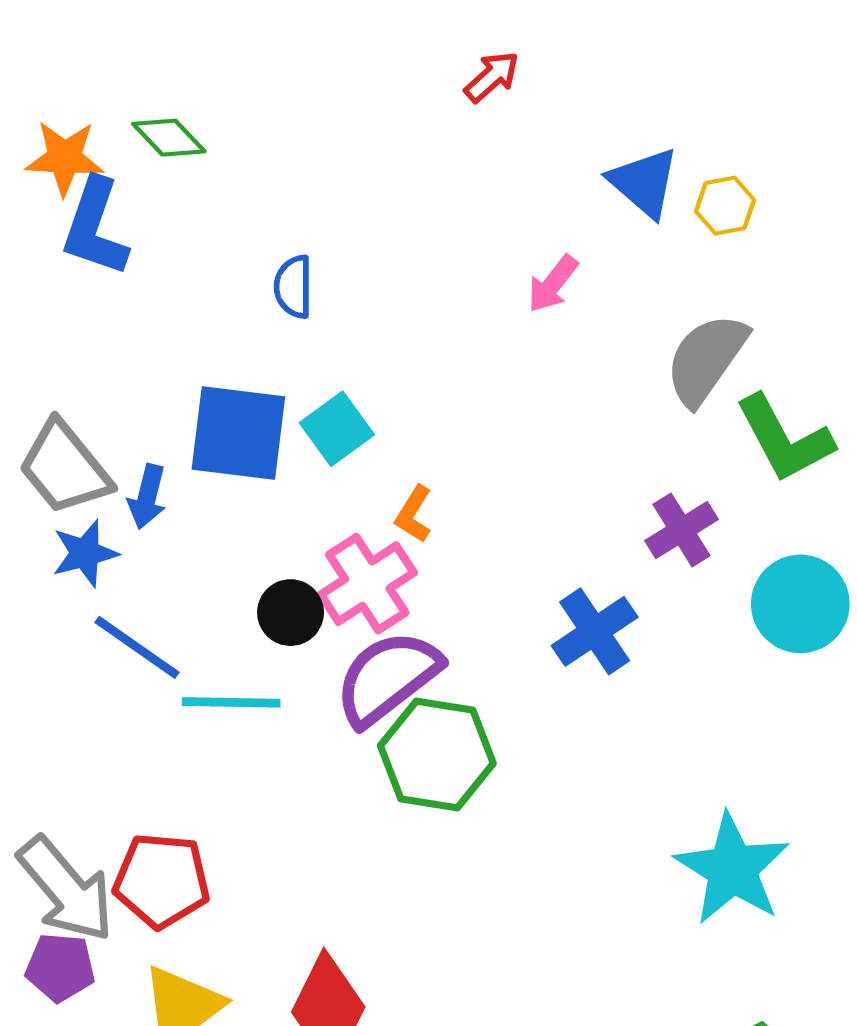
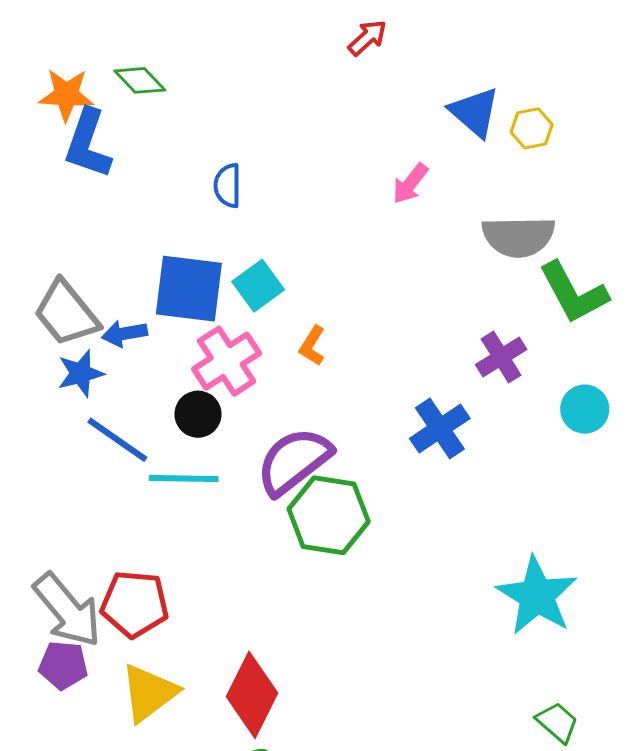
gray semicircle: (706, 359) -> (518, 237), turned -126
blue arrow: (147, 497) -> (125, 334), turned 66
pink cross: (367, 584) -> (227, 361), moved
cyan circle: (800, 604) -> (585, 409), size x0.7
black circle: (291, 613) -> (198, 414), moved

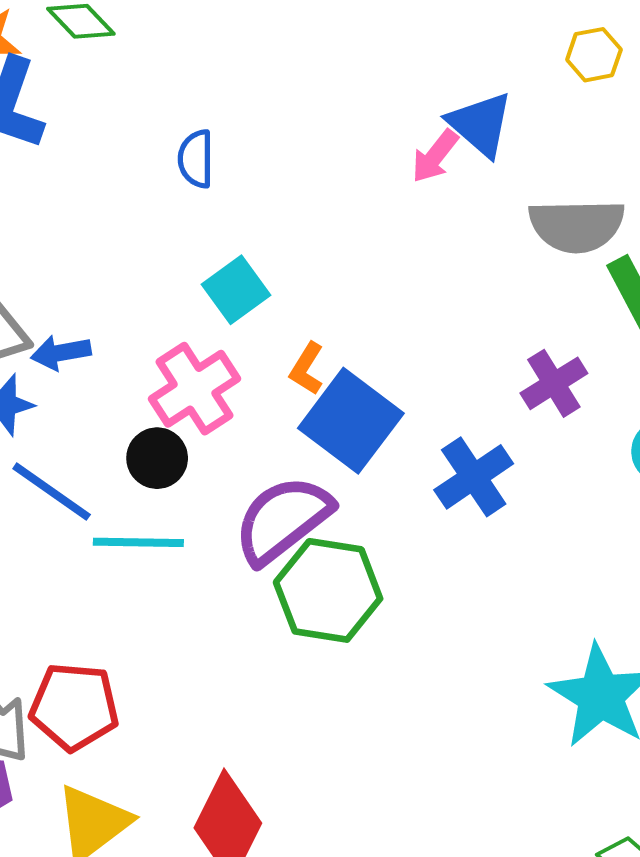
blue triangle: (475, 112) -> (480, 124), moved
yellow hexagon: (532, 128) -> (594, 55), moved
blue square: (189, 289) -> (351, 421), moved, turned 30

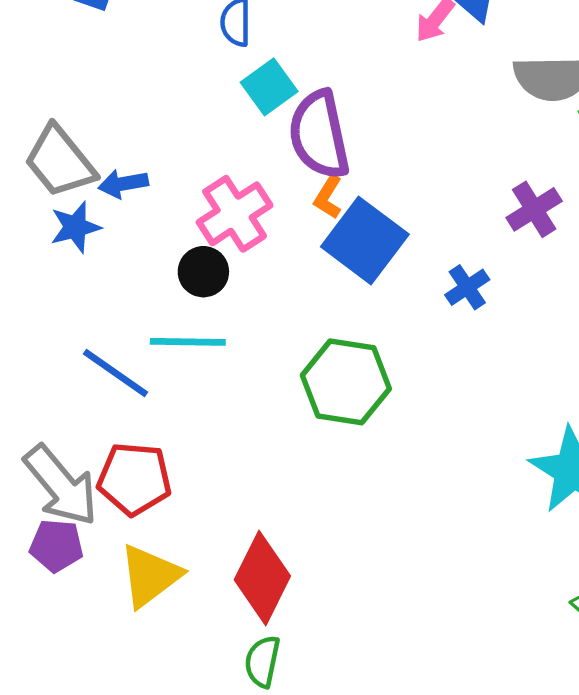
cyan square: (236, 290) -> (269, 87), moved
blue cross: (474, 477) -> (467, 287), size x0.7
blue line: (52, 492) -> (115, 373), moved
purple semicircle: (283, 520) -> (319, 135), moved, turned -64

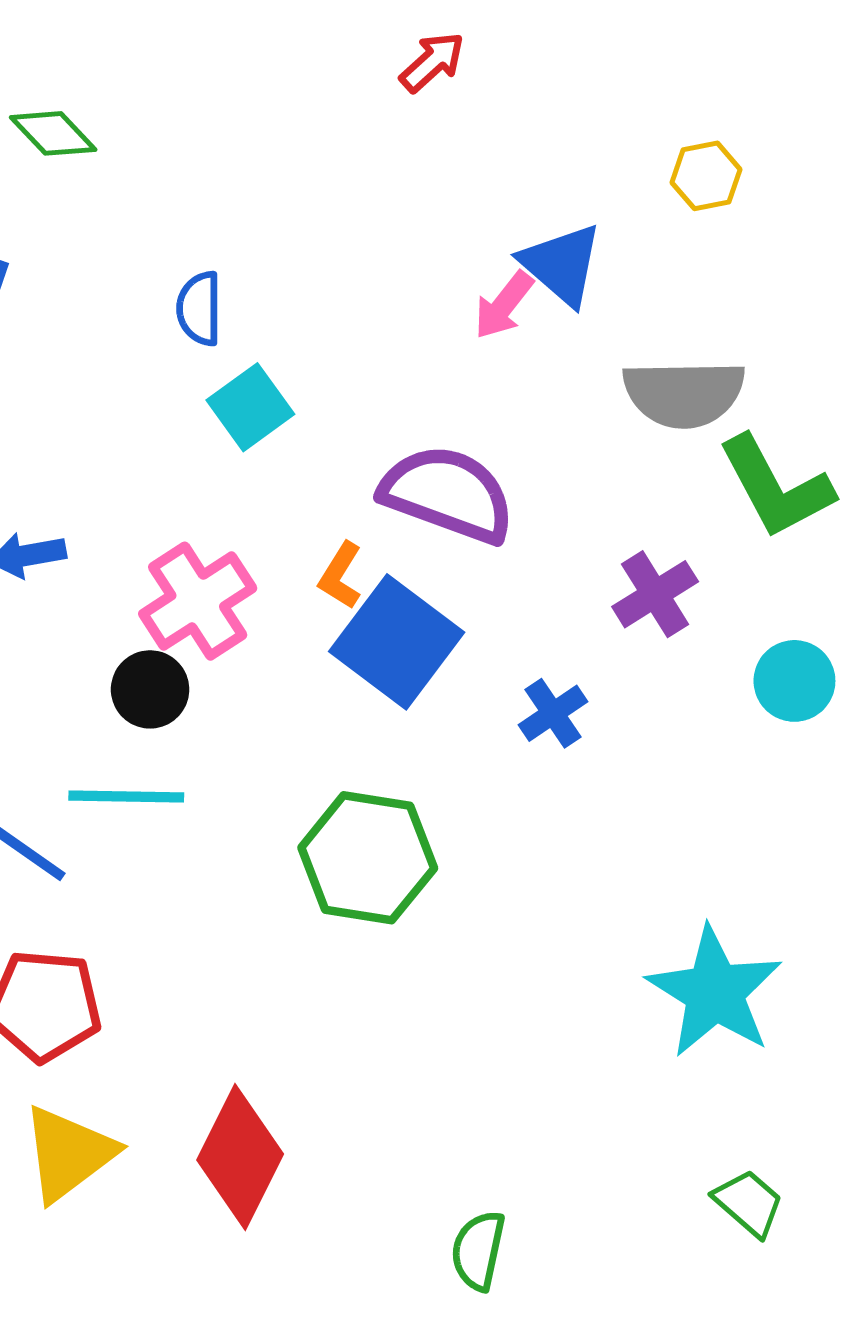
purple semicircle: (319, 135) -> (448, 494), moved, turned 122
green semicircle: (262, 661) -> (478, 1251), moved

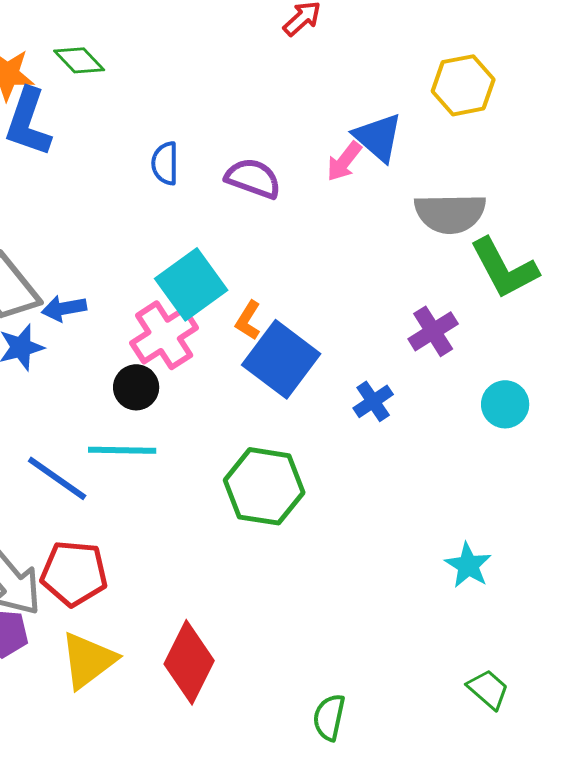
yellow hexagon: (706, 176) -> (463, 85), size x1.5
cyan square: (250, 407) -> (191, 284), moved, size x1.4
purple semicircle: (448, 494) -> (253, 178), moved, size x0.7
cyan circle: (794, 681) -> (505, 404), moved
cyan star: (715, 992) -> (468, 565), size x0.6

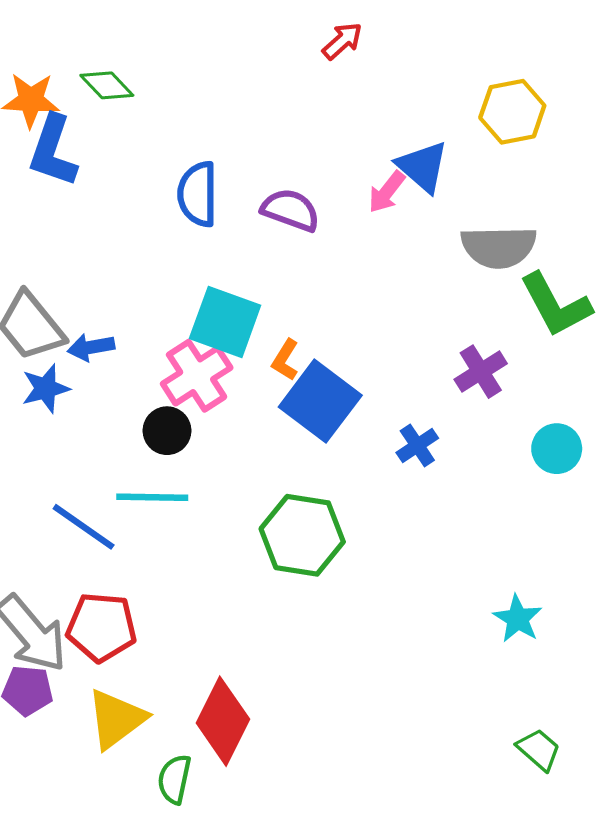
blue semicircle: (165, 163) -> (198, 194), size x1.4
cyan square: (191, 284) -> (225, 322), turned -34
green semicircle: (329, 717) -> (174, 779), moved

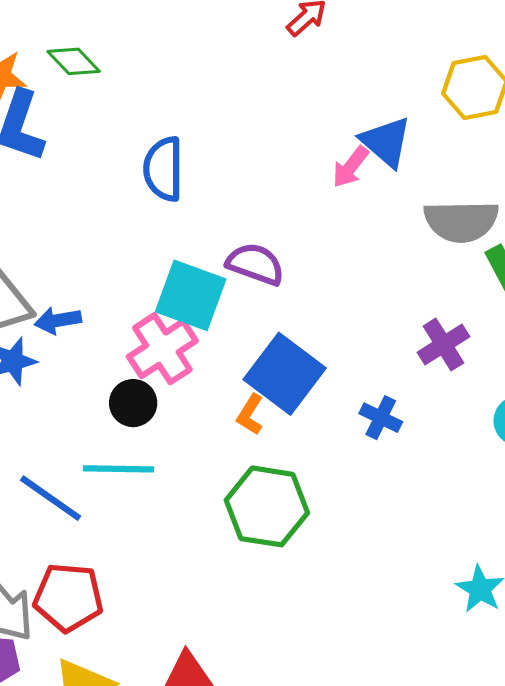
purple semicircle: (291, 210) -> (255, 264), moved
orange L-shape: (285, 360) -> (250, 415), moved
blue cross: (417, 445) -> (381, 418), turned -30

